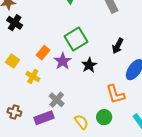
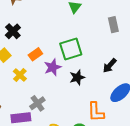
black cross: (15, 23) -> (13, 31), moved

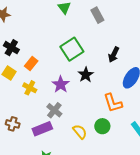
gray rectangle: (113, 25) -> (97, 15), moved
orange rectangle: (35, 54) -> (31, 64), moved
purple star: (53, 67) -> (61, 84), moved

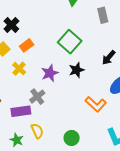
green square: (72, 49) -> (70, 42), turned -30
orange L-shape: (113, 103) -> (96, 104), turned -45
green circle: (102, 126) -> (72, 138), moved
yellow semicircle: (80, 132) -> (37, 131), moved

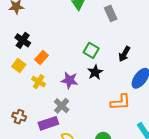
green square: (70, 42) -> (91, 50), moved, size x0.7
purple star: (50, 73) -> (70, 80), turned -30
orange L-shape: (96, 104) -> (121, 102), turned -35

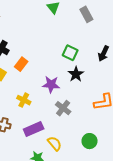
yellow cross: (39, 82) -> (24, 100), moved
gray cross: (62, 106) -> (63, 108), moved

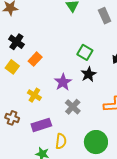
purple star: (51, 84) -> (63, 82), turned 30
green circle: (90, 141) -> (96, 142), size x1.5
yellow semicircle: (55, 143) -> (61, 141), turned 42

